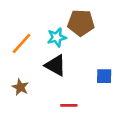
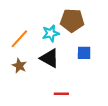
blue square: (104, 76) -> (84, 53), moved
brown star: (20, 87) -> (19, 66), moved

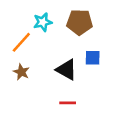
cyan star: (51, 33) -> (43, 22), moved
black triangle: (50, 58) -> (66, 70), moved

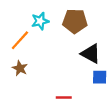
blue square: (93, 58) -> (100, 77), moved
black triangle: (66, 70) -> (91, 54), moved

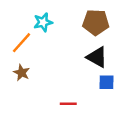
brown pentagon: (75, 21) -> (96, 22), moved

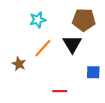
orange line: (22, 43) -> (43, 48), moved
black triangle: (97, 57) -> (72, 44), moved, turned 30

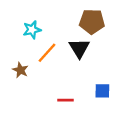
cyan star: (38, 20) -> (32, 30), moved
blue square: (93, 72) -> (102, 91), moved

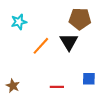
cyan star: (32, 30) -> (19, 22), moved
brown star: (20, 70) -> (13, 86), moved

